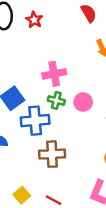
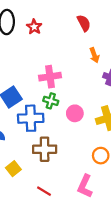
pink circle: (83, 102) -> (75, 113), moved
yellow square: (22, 195) -> (13, 169), moved

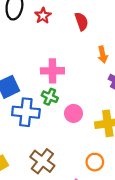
red semicircle: (84, 23) -> (81, 21), moved
brown cross: (45, 149) -> (42, 161), moved, turned 30

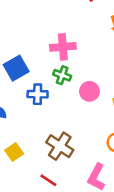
blue cross: (26, 112) -> (38, 94), size x0.7

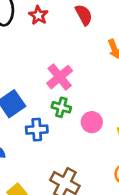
pink cross: (63, 47) -> (60, 77), turned -30

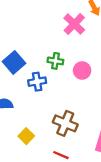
pink cross: (60, 77) -> (74, 24), moved

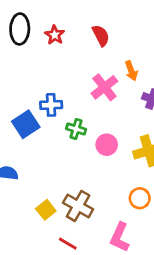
blue cross: (37, 82) -> (51, 105), moved
yellow square: (26, 136) -> (46, 210), moved

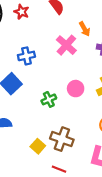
blue cross: (51, 105) -> (26, 56), moved
green cross: (76, 129) -> (49, 99), moved, turned -32

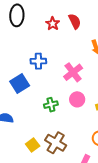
red star: (21, 12) -> (53, 24), moved
pink cross: (66, 45) -> (73, 72), moved

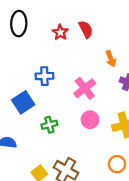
green cross: (51, 105) -> (49, 125), moved

